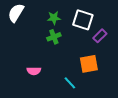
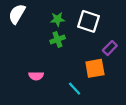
purple rectangle: (100, 36) -> (110, 48), moved

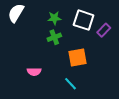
purple rectangle: (110, 48) -> (104, 30), moved
orange square: (95, 68) -> (78, 57), moved

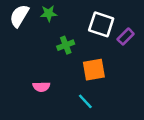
green star: (54, 18) -> (49, 13), moved

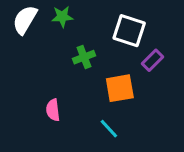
purple rectangle: (126, 37) -> (152, 60), moved
pink semicircle: (41, 87) -> (53, 110), turned 84

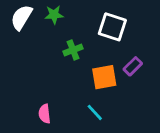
purple rectangle: (152, 60) -> (133, 66), moved
pink semicircle: (53, 110) -> (45, 114), moved

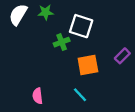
white square: (112, 27) -> (81, 26), moved
purple rectangle: (133, 66) -> (122, 56), moved

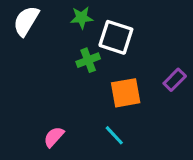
green star: (46, 12) -> (82, 18), moved
pink semicircle: (38, 96) -> (54, 137), turned 49

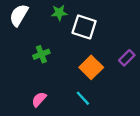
green cross: (88, 60) -> (41, 54), moved
orange square: (126, 93) -> (91, 67), turned -35

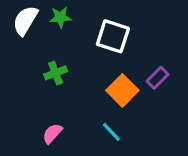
green star: (59, 13) -> (60, 17), moved
purple rectangle: (127, 58) -> (158, 78), moved

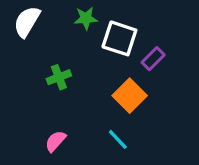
green star: (60, 17) -> (86, 18), moved
purple rectangle: (158, 78) -> (153, 59), moved

